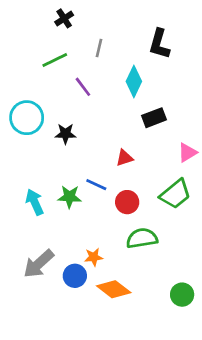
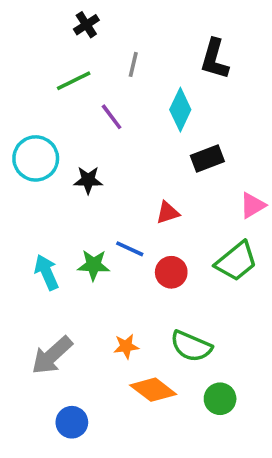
green semicircle: (142, 238) -> (191, 346), moved, turned -148
blue circle: (75, 276) -> (72, 422), moved
green circle: (182, 295) -> (220, 399), moved

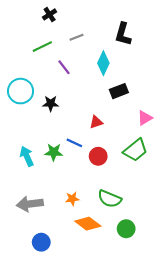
gray line: (133, 64) -> (76, 37), turned 56
gray arrow: (52, 355) -> (30, 204), turned 35

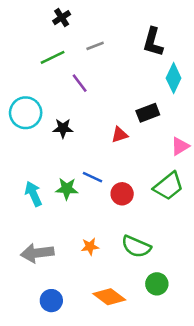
cyan diamond: (103, 63) -> (174, 78), moved
red triangle: (96, 122) -> (120, 135), moved
orange diamond: (88, 224) -> (109, 297), moved

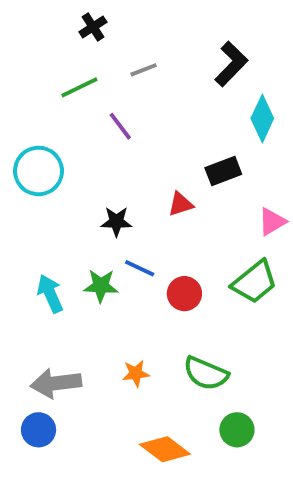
black L-shape: (153, 42) -> (231, 64), turned -152
black star: (63, 128) -> (116, 222), moved
blue circle: (51, 301) -> (39, 430), moved

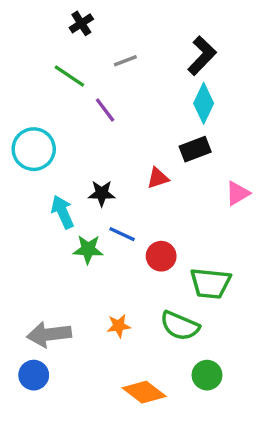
green line: (79, 87) -> (69, 76), turned 60
cyan diamond: (262, 118) -> (204, 103), moved
green trapezoid: (254, 282) -> (210, 283), moved, turned 45
cyan arrow: (50, 294) -> (63, 212), moved

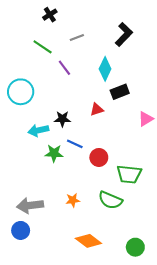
cyan diamond: (204, 103) -> (105, 69), moved
cyan arrow: (63, 212) -> (38, 130), turned -78
green circle: (207, 375) -> (135, 247), moved

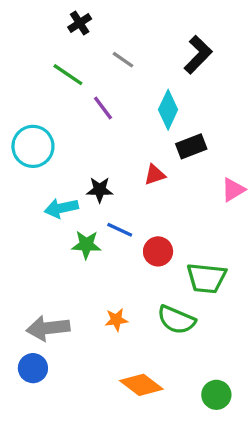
gray line: (77, 38) -> (123, 60), turned 56

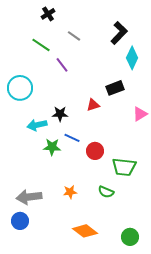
cyan diamond: (168, 110) -> (132, 58), moved
green semicircle: (176, 320) -> (106, 192), size x0.7

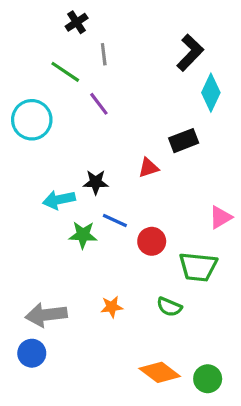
gray line: (74, 36) -> (104, 54), moved, turned 48
cyan circle: (20, 88) -> (32, 120), moved
pink triangle: (140, 114) -> (220, 217), moved
orange diamond: (85, 231) -> (160, 372), moved

